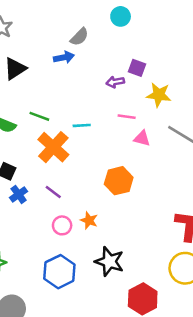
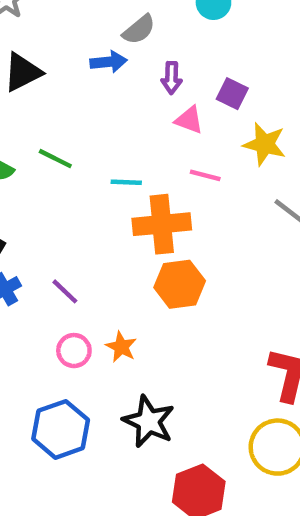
purple arrow: (115, 82) -> (172, 78), moved, turned -84
pink triangle: (142, 138) -> (189, 120), moved
orange cross: (53, 147) -> (162, 224), moved, turned 36

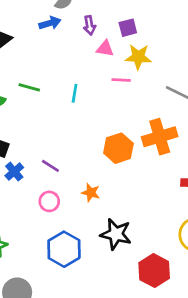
purple square: (232, 94) -> (128, 28), turned -30
yellow star: (265, 144) -> (138, 57), moved
cyan line: (126, 182) -> (75, 93), turned -72
orange cross: (162, 224) -> (160, 137), moved
pink circle: (74, 351) -> (49, 201), moved

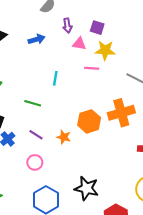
blue arrow: (50, 23) -> (37, 39), moved
purple square: (128, 28) -> (97, 28), turned 32
green line: (29, 87) -> (33, 103), moved
orange star: (91, 193) -> (64, 137), moved

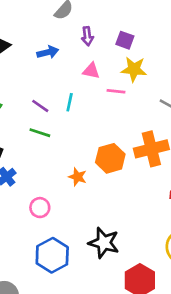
pink triangle: (79, 44) -> (91, 71), moved
purple line: (36, 135) -> (40, 106), moved

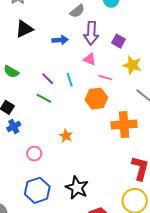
purple arrow: (87, 36) -> (91, 33), size x1.6
yellow star: (134, 69) -> (132, 65), moved
cyan line: (70, 102) -> (70, 80), turned -40
orange hexagon: (110, 158) -> (96, 99), moved

